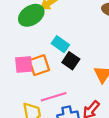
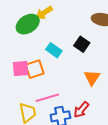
black square: (71, 61) -> (82, 44), moved

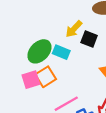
yellow arrow: (44, 13) -> (74, 29), moved
green ellipse: (28, 24) -> (39, 51), moved

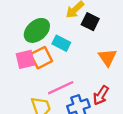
cyan rectangle: (61, 52) -> (61, 43), moved

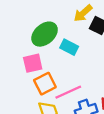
orange square: (41, 58) -> (45, 84), moved

